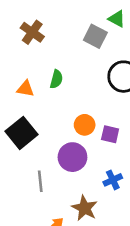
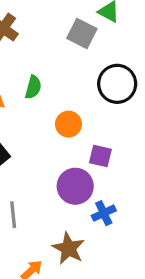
orange circle: (85, 125) -> (68, 124), moved
purple circle: (72, 157) -> (75, 186), moved

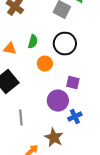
black circle: (117, 84) -> (65, 44), moved
orange circle: (68, 124) -> (45, 64), moved

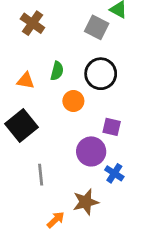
blue cross: (75, 117) -> (114, 173), turned -32
brown star: (54, 138) -> (86, 202), turned 30

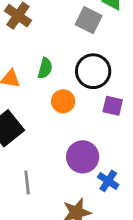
purple square: (112, 127) -> (113, 106), moved

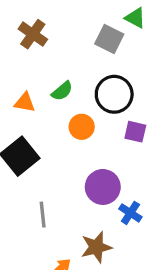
green semicircle: (45, 68) -> (62, 91), turned 35

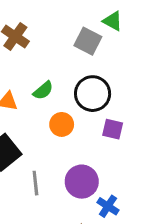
gray line: (43, 215) -> (35, 183), moved

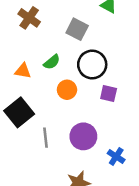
gray square: (88, 41) -> (77, 29), moved
blue cross: (108, 206) -> (116, 157), moved

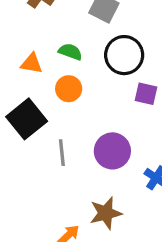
green semicircle: (52, 62) -> (70, 52), turned -120
orange circle: (67, 90) -> (69, 89), moved

